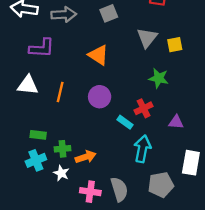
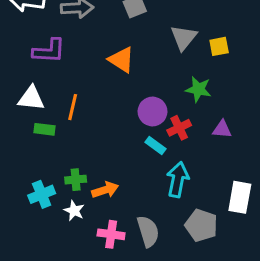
purple circle: (100, 97) -> (153, 112), moved
purple triangle: (176, 122) -> (222, 129), moved
green rectangle: (38, 135) -> (45, 129), moved
gray pentagon: (161, 185) -> (201, 225), turned 30

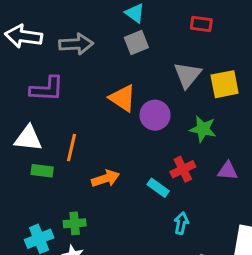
yellow square: (219, 46) -> (225, 84), size x1.4
purple circle: (153, 112) -> (155, 115), moved
cyan arrow: (178, 180) -> (181, 223), size x0.6
orange arrow: (105, 190) -> (106, 179), moved

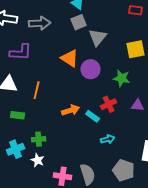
red rectangle: (201, 24) -> (136, 10), moved
gray triangle: (187, 75) -> (98, 37), moved
green rectangle: (42, 171) -> (18, 115), moved
orange arrow: (106, 179) -> (71, 110), moved
cyan arrow: (181, 223) -> (108, 139), turned 64

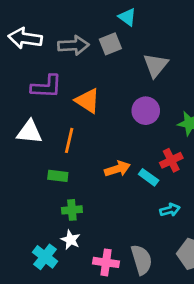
gray square: (79, 22) -> (110, 44), moved
orange triangle: (70, 58) -> (88, 101), moved
green rectangle: (18, 115) -> (58, 176), moved
cyan cross: (16, 149) -> (45, 257), moved, turned -30

